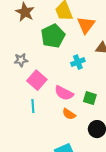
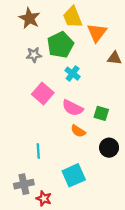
gray star: (21, 60) -> (34, 55), moved
cyan cross: (78, 62) -> (73, 74), moved, turned -32
cyan line: (33, 106) -> (38, 151), moved

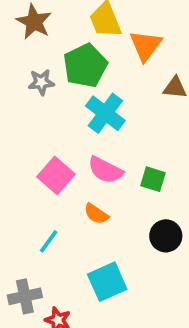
cyan cross: (73, 74) -> (105, 113), size x1.5
pink square: (43, 93) -> (56, 175), moved
orange semicircle: (78, 131) -> (96, 214), moved
cyan line: (38, 151) -> (49, 241), turned 40

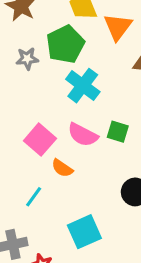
green square: (153, 179) -> (118, 132), moved
orange semicircle: (96, 214) -> (62, 168), moved

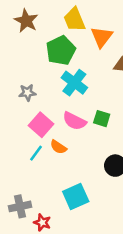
gray star: (27, 59) -> (27, 93), moved
cyan line: (34, 197) -> (36, 153), moved

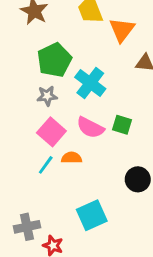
green pentagon: (61, 50) -> (54, 60), moved
gray star: (27, 93) -> (47, 96), moved
orange semicircle: (58, 147) -> (72, 158), turned 147

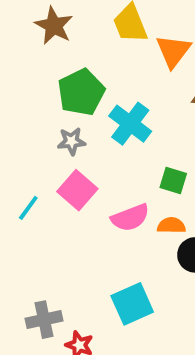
pink semicircle: (90, 128) -> (130, 218), moved, turned -48
orange semicircle: (72, 158) -> (171, 225), moved
cyan line: (46, 165) -> (28, 208), moved

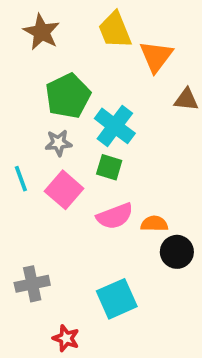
green square: (173, 180) -> (109, 167), moved
cyan line: (28, 208) -> (21, 179), moved, turned -56
gray cross: (44, 320) -> (32, 284), moved

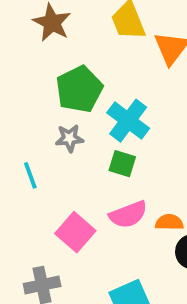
pink square: (64, 190) -> (75, 232), moved

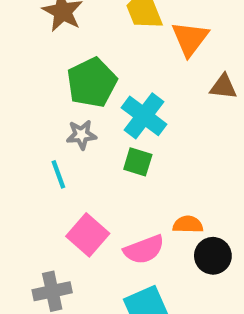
cyan line: (30, 175) -> (58, 174), moved
pink semicircle: (128, 215) -> (144, 250), moved

